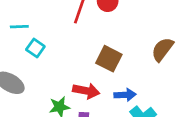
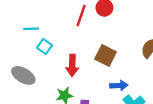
red arrow: (86, 91) -> (72, 65), moved, turned 80

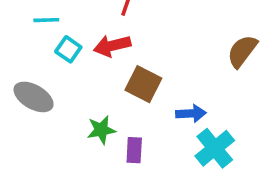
brown square: (106, 55) -> (143, 84), moved
red arrow: (72, 65) -> (112, 46), moved, turned 75

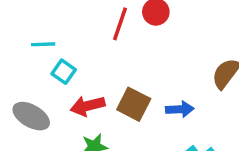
red arrow: (112, 46) -> (88, 106), moved
blue arrow: (191, 113) -> (180, 109), moved

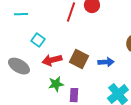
cyan line: (43, 44) -> (21, 14), moved

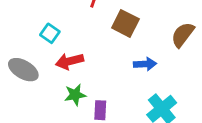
brown square: (79, 59) -> (125, 23), moved

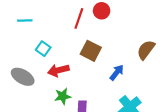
brown square: (125, 23) -> (91, 51), moved
blue arrow: (145, 64) -> (117, 72), turned -49

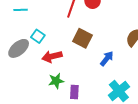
gray ellipse: (23, 77) -> (19, 48), moved, turned -70

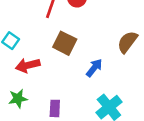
green star: (56, 81) -> (18, 99), moved

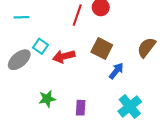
brown square: (65, 43) -> (102, 49), moved
red arrow: (28, 65) -> (64, 56), moved

